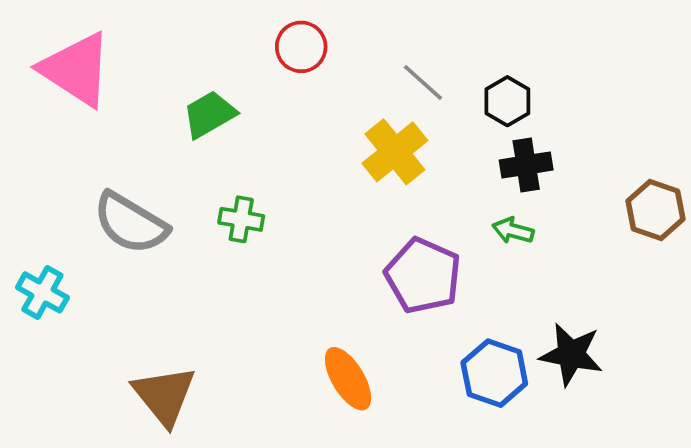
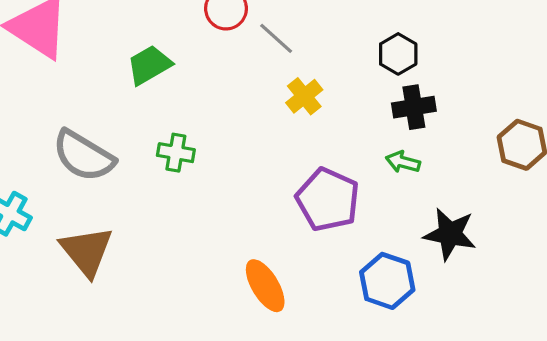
gray line: (423, 82) -> (276, 38), moved
yellow cross: (395, 152) -> (304, 96), size x0.7
black star: (571, 354) -> (450, 234), moved
brown triangle: (164, 396) -> (87, 251), moved

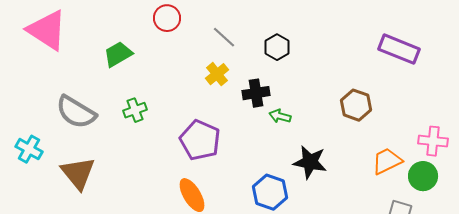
gray line: (276, 38) -> (224, 37), moved
black cross: (414, 107) -> (256, 93), moved
green cross: (176, 153) -> (135, 110), turned -30
purple pentagon: (328, 200) -> (200, 140), moved

